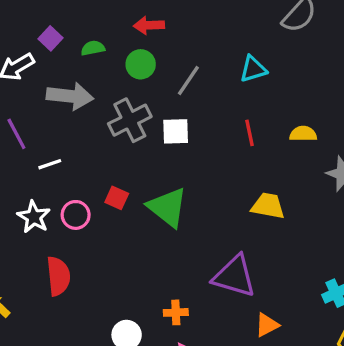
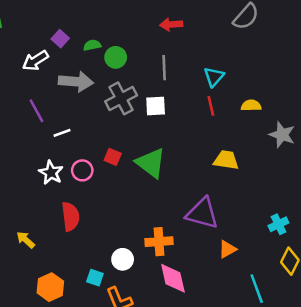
red arrow: (149, 25) -> (171, 24), moved
green circle: (141, 64) -> (116, 57), moved
cyan triangle: (253, 69) -> (214, 77), moved, turned -30
gray line: (188, 80) -> (164, 68), turned -35
orange cross: (176, 312) -> (159, 242), size x1.5

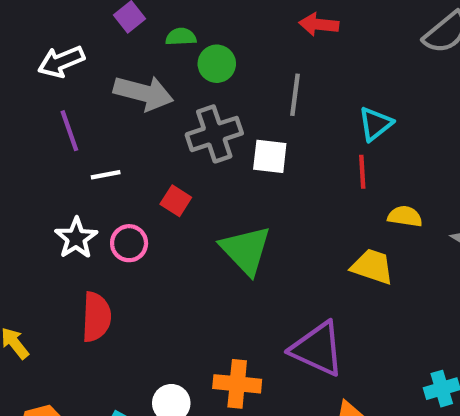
white arrow: (35, 61) -> (61, 62), moved
yellow semicircle: (251, 105) -> (405, 216), moved
red square: (113, 157) -> (176, 201), moved

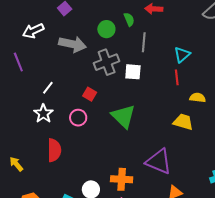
green semicircle: (181, 37) -> (129, 19), moved, turned 72
purple line: (69, 131) -> (18, 62), moved
white line: (106, 175) -> (48, 88), moved, turned -40
pink circle: (129, 243) -> (78, 118), moved

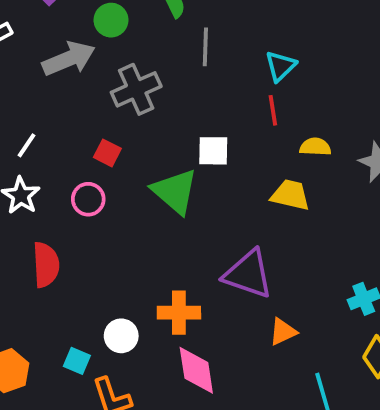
green circle: (106, 29) -> (111, 20), moved
gray arrow: (73, 44) -> (69, 59), turned -32
white square: (133, 72) -> (213, 151), moved

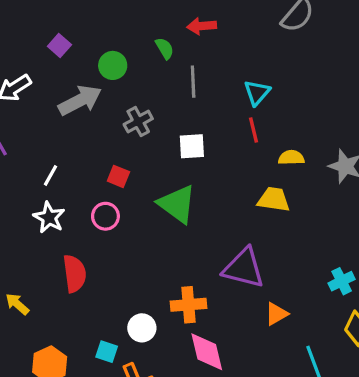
gray cross: (136, 89) -> (138, 122), size x0.7
white square: (213, 151) -> (192, 146), moved

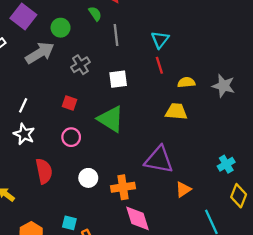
purple square: (59, 46) -> (23, 16), size x1.6
pink circle: (105, 216) -> (71, 137), moved
white circle: (142, 328) -> (88, 178), moved

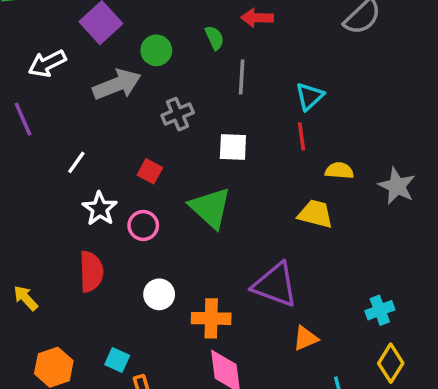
white star: (24, 134) -> (100, 209), moved

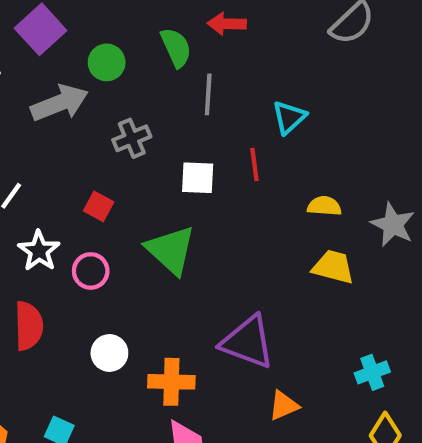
green semicircle: (214, 38) -> (176, 48), size x1.4
red line: (302, 136) -> (254, 165), moved
yellow trapezoid: (315, 214) -> (333, 267), moved

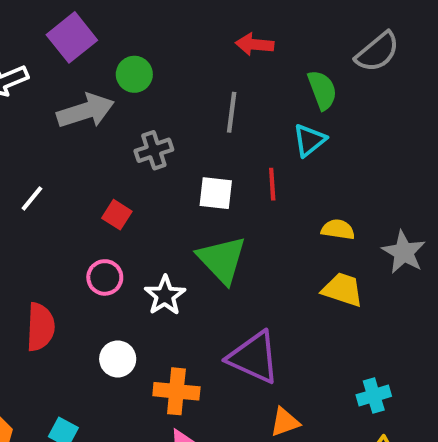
green semicircle: (176, 48) -> (322, 90), moved
green triangle: (171, 250) -> (222, 260), moved
white star: (39, 251) -> (165, 295), moved

